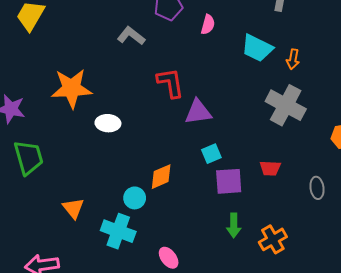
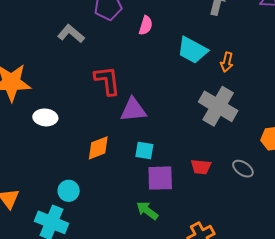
cyan square: (211, 154) -> (144, 151), turned 30
orange diamond: (161, 177) -> (98, 148), moved
gray ellipse: (317, 188) -> (243, 169), moved, turned -50
green arrow: (234, 225) -> (147, 210), moved, turned 125

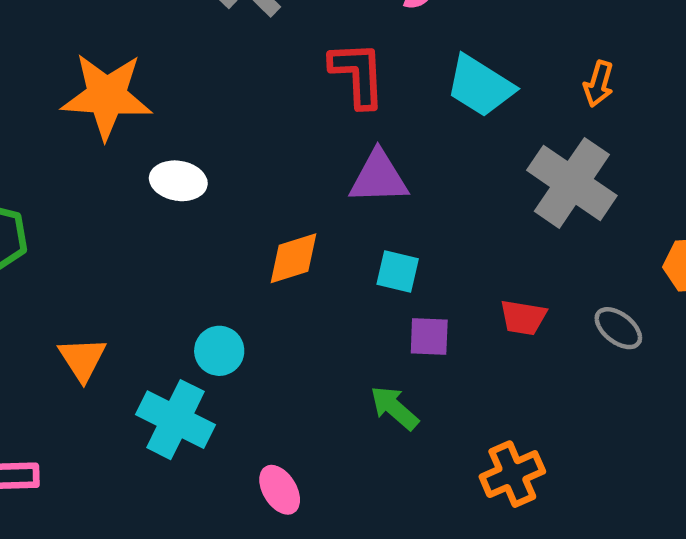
cyan trapezoid: (192, 50) -> (480, 86), moved
red L-shape: (107, 81) -> (358, 74), moved
purple square: (160, 178) -> (429, 336), size x0.7

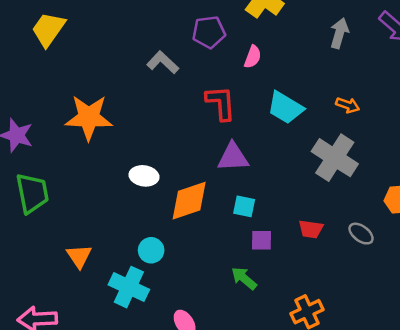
orange arrow: (599, 84) -> (348, 105), turned -85
white ellipse: (178, 181) -> (144, 176), moved
orange diamond: (293, 258) -> (189, 201), size x1.4

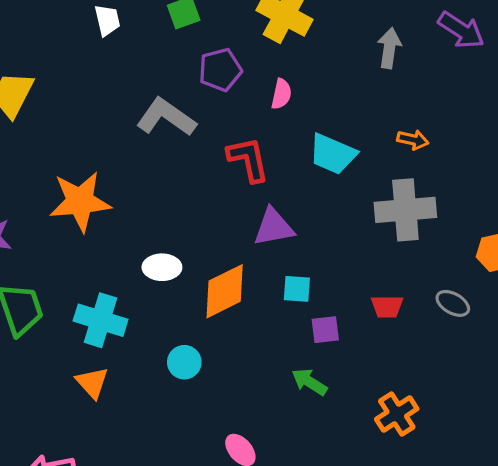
gray L-shape: (163, 62) -> (166, 117), size x1.4
gray cross: (335, 158) -> (405, 210), turned -30
cyan cross: (129, 287) -> (101, 320), moved

